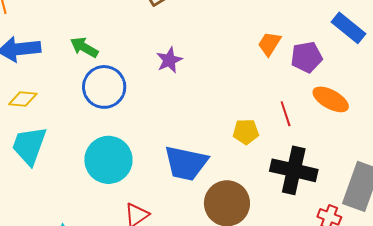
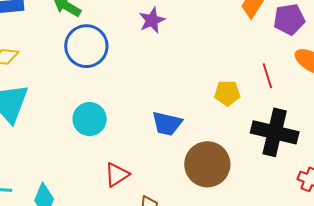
cyan circle: (108, 160) -> (90, 119), size x0.7
blue trapezoid: (186, 163) -> (167, 124), size x0.7

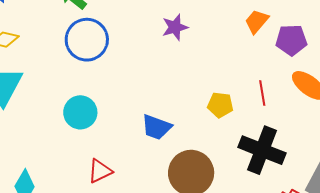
purple star: (152, 20) -> (175, 27), moved

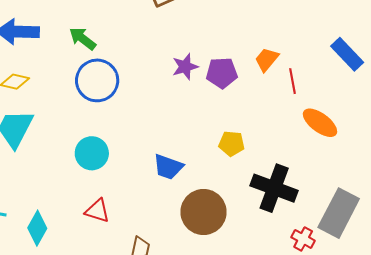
purple pentagon: (291, 40) -> (222, 73), moved
red line: (262, 93) -> (292, 81), moved
red triangle: (100, 171) -> (97, 211), moved, turned 44

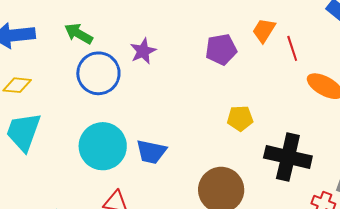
purple star: (185, 67) -> (143, 51), moved
cyan circle: (92, 153) -> (103, 146), size x1.4
blue trapezoid: (168, 167) -> (151, 152), moved

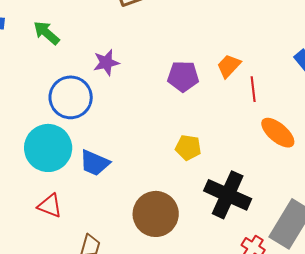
blue circle: (98, 73) -> (71, 97), moved

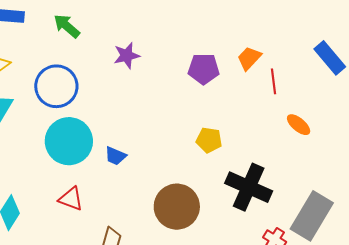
blue circle: (71, 97) -> (56, 86), moved
orange ellipse: (278, 133) -> (299, 125), size x0.7
blue trapezoid: (95, 163) -> (115, 156), size x0.7

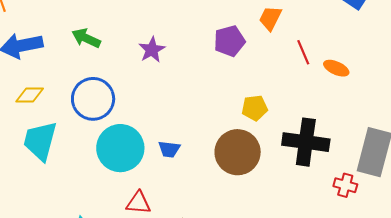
red line: (274, 81) -> (303, 52), moved
brown circle: (177, 207) -> (238, 152), moved

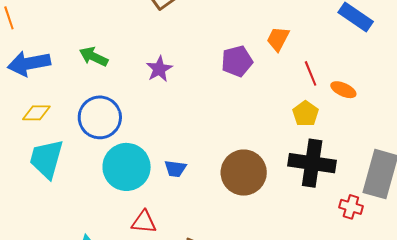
yellow pentagon: (255, 108) -> (306, 114), moved, turned -30

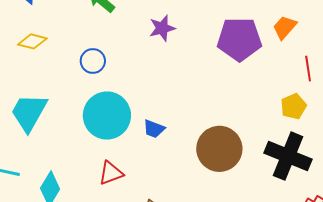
purple pentagon: (237, 61) -> (239, 39), size x1.4
blue circle: (100, 117) -> (93, 61), size x0.6
cyan trapezoid: (46, 159) -> (29, 112), moved
red triangle: (144, 222) -> (111, 173), turned -40

